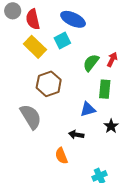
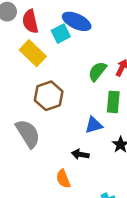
cyan square: (62, 40) -> (61, 34), moved

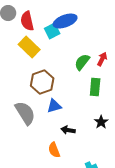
blue ellipse: (77, 21) -> (65, 21), turned -45
blue triangle: (94, 125) -> (54, 106), moved

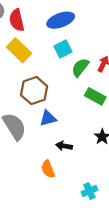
cyan square: (52, 31) -> (63, 49), moved
green rectangle: (95, 87) -> (95, 96), turned -66

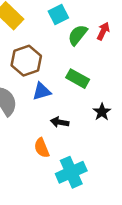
green rectangle: (95, 96) -> (78, 79), moved
cyan cross: (89, 191) -> (71, 172), moved, size x1.6

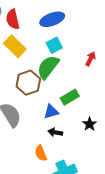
green semicircle: (78, 35) -> (48, 67), moved, size x1.4
green rectangle: (78, 79) -> (70, 97), turned -60
blue triangle: (42, 91) -> (51, 112), moved

